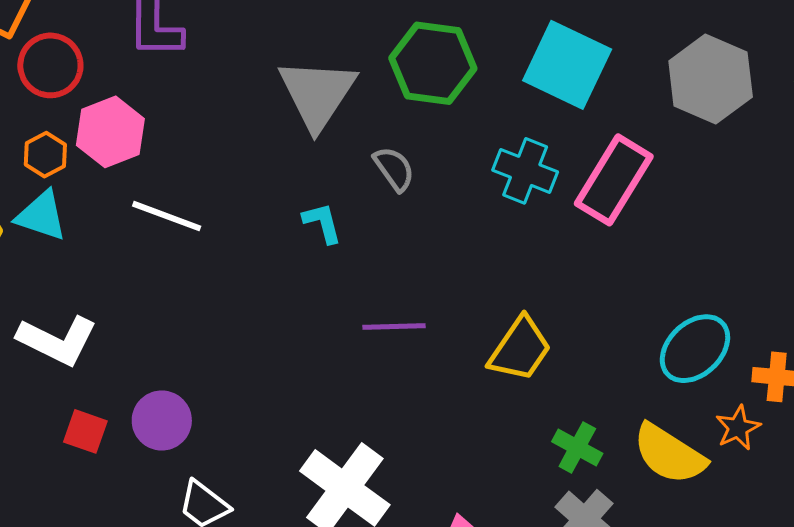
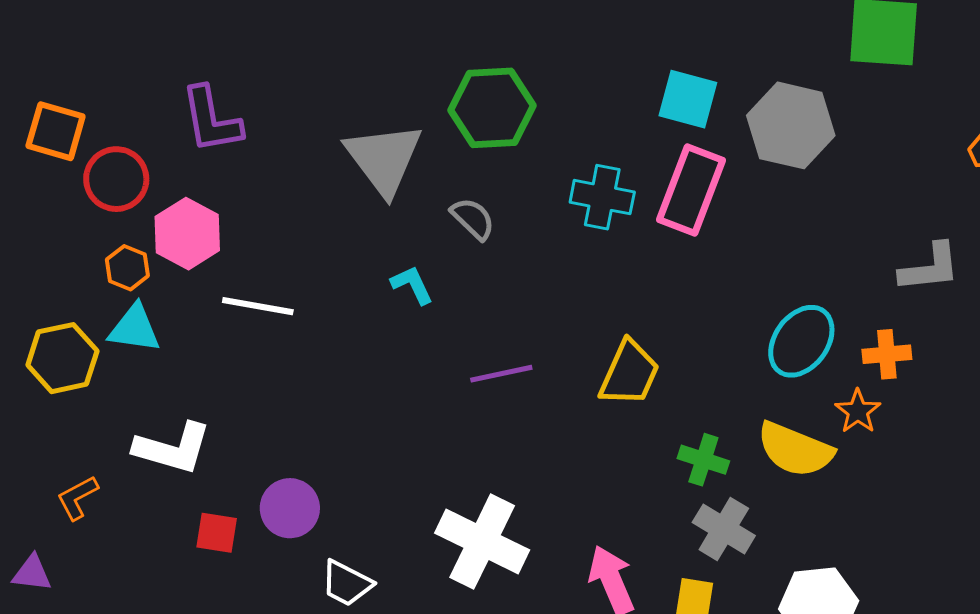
cyan square: (567, 65) -> (688, 99), moved, size x0.7
gray hexagon: (711, 79) -> (791, 125), moved

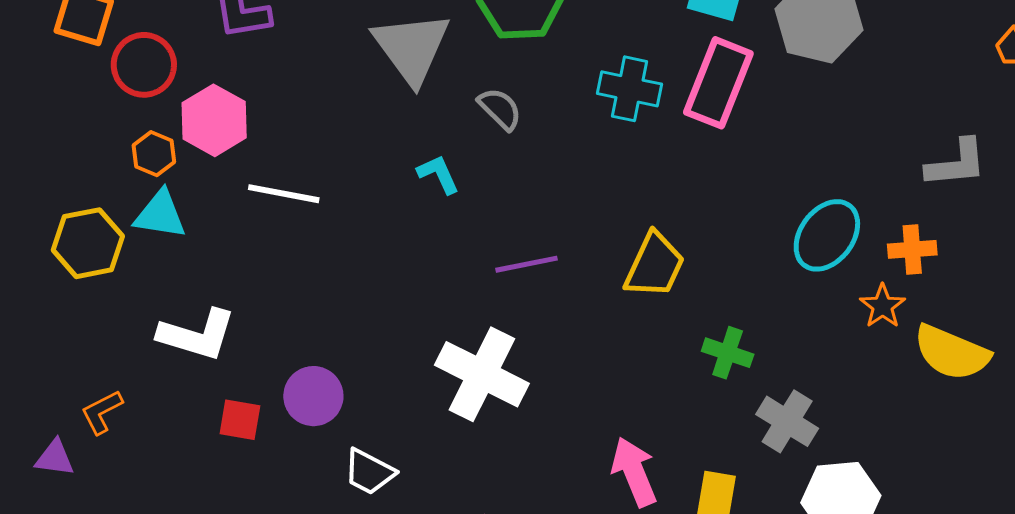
yellow semicircle: (795, 450) -> (952, 353), moved
orange L-shape: (77, 498) -> (102, 412), moved
gray cross: (724, 529) -> (787, 421), moved
white cross: (482, 542) -> (482, 374), moved

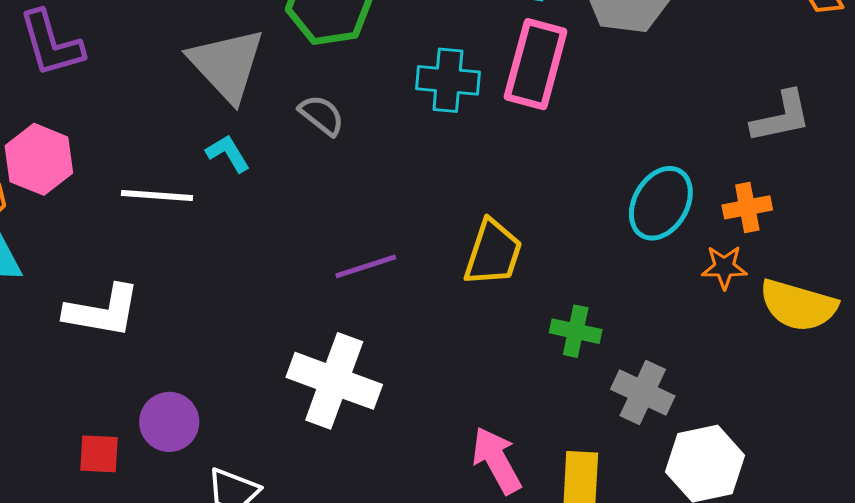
cyan L-shape: (438, 174) -> (228, 153), moved
white line: (284, 194) -> (157, 195), moved
orange star: (883, 306) -> (724, 267), turned -30
white L-shape: (197, 335) -> (102, 311), moved

